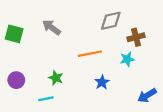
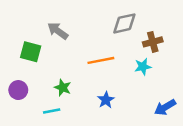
green square: (14, 34) -> (31, 52), moved
blue star: (102, 82) -> (106, 100), moved

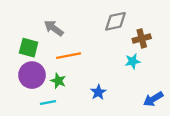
orange line: (101, 60) -> (69, 56), moved
purple circle: (18, 90) -> (32, 75), moved, size x1.5

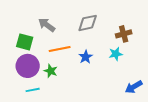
gray diamond: (115, 21) -> (88, 23), moved
blue star: (98, 92) -> (86, 57), moved
cyan line: (48, 102) -> (33, 90), moved

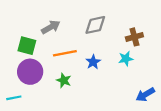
gray arrow: (47, 25) -> (51, 27), turned 114
green star: (51, 71) -> (64, 80), moved
cyan line: (33, 90) -> (14, 98), moved

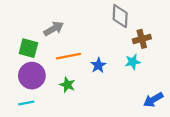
gray diamond: (95, 25) -> (120, 16), moved, turned -75
cyan line: (14, 98) -> (26, 103), moved

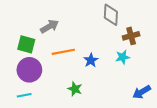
green star: (67, 85) -> (75, 89), moved

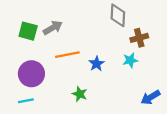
green square: (26, 44) -> (28, 31), moved

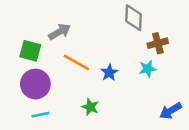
green square: (28, 31) -> (30, 51), moved
orange line: (67, 55) -> (76, 62), turned 40
cyan line: (26, 101) -> (40, 115), moved

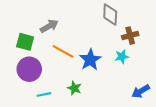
blue star: (109, 73) -> (90, 60), size x1.5
cyan line: (40, 115) -> (44, 94), moved

